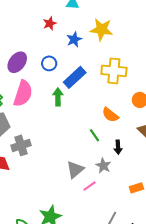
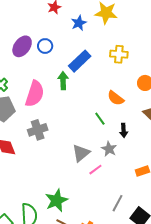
blue circle: (49, 63) -> (45, 46), moved
yellow cross: (114, 71) -> (119, 54), size x0.7
pink semicircle: (23, 93) -> (35, 94), moved
gray cross: (21, 145) -> (38, 130), moved

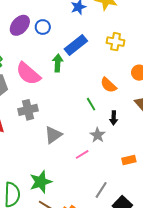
pink semicircle: (35, 94) -> (28, 74), turned 108
gray triangle: (81, 153) -> (53, 135), moved

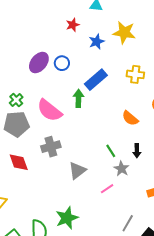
green line: (91, 104) -> (111, 151), moved

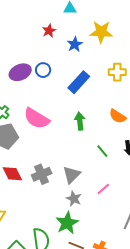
purple ellipse: (39, 63) -> (20, 72), turned 35
green arrow: (78, 98) -> (80, 121), moved
gray cross: (51, 147) -> (42, 174), moved
gray star: (122, 169) -> (74, 199), moved

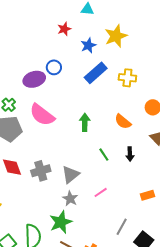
yellow star: (101, 32) -> (116, 36), turned -30
purple ellipse: (20, 72) -> (34, 79), moved
blue rectangle: (79, 82) -> (96, 73), moved

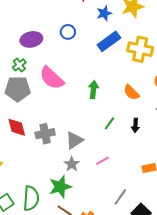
yellow cross: (127, 78) -> (140, 49), size x1.4
purple ellipse: (34, 79) -> (31, 39), moved
green line: (104, 155) -> (109, 123), turned 64

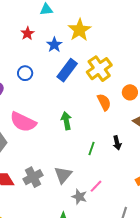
yellow cross: (140, 49) -> (99, 69), turned -30
orange semicircle: (131, 92) -> (104, 102), moved, turned -144
gray star: (72, 164) -> (79, 197), moved

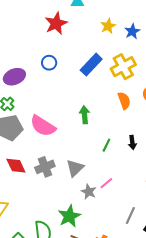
yellow star: (80, 30) -> (108, 26), size x0.7
red star: (27, 33) -> (56, 24), size x1.6
blue star: (54, 45) -> (132, 31), moved
pink semicircle: (23, 122) -> (43, 126), moved

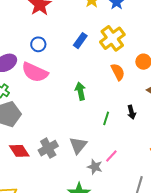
blue rectangle: (91, 65) -> (80, 41), size x0.7
pink semicircle: (43, 126) -> (35, 72), moved

